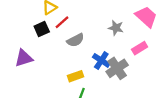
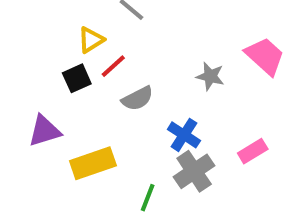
pink rectangle: (140, 48) -> (253, 151), moved
gray cross: (117, 68) -> (194, 171), moved
yellow rectangle: (75, 76) -> (93, 163), moved, size x1.5

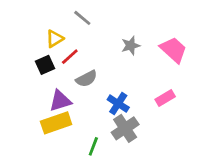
gray star: (210, 76) -> (131, 46), moved, turned -30
purple triangle: (44, 131) -> (60, 101), moved
pink rectangle: (253, 151) -> (165, 98), moved

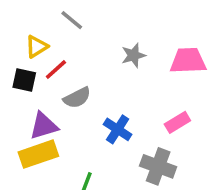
pink trapezoid: (173, 50) -> (188, 61), turned -44
black square: (45, 65) -> (24, 80), turned 36
gray cross: (125, 128) -> (158, 166), moved, turned -36

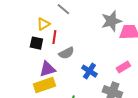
gray star: (133, 55) -> (111, 21), moved, size x1.5
red line: (56, 69) -> (54, 37), turned -40

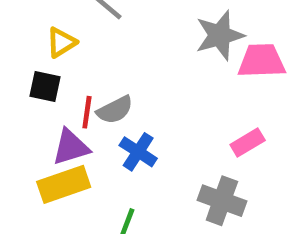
red line: (54, 37) -> (87, 112), moved
blue cross: (89, 71) -> (138, 152), moved

